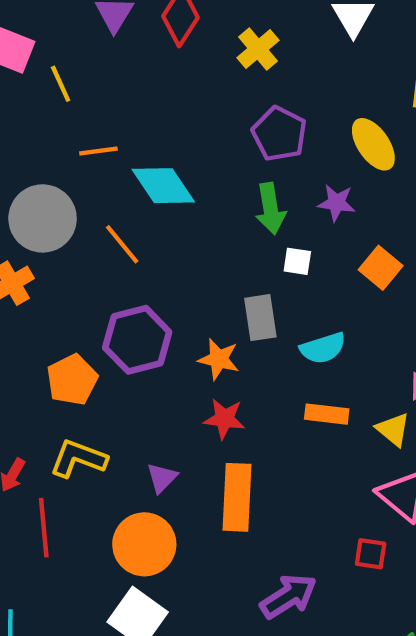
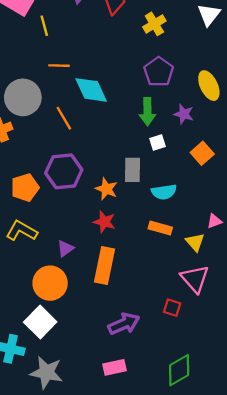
white square: (297, 261) -> (157, 143), turned -35

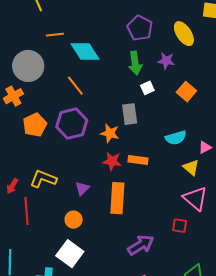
orange line: (64, 118) -> (75, 86), moved
orange pentagon: (25, 188) -> (35, 125), moved
cyan semicircle: (164, 192) -> (176, 138), moved
orange rectangle: (160, 228) -> (138, 160), moved
orange circle: (50, 283) -> (74, 220), size x0.6

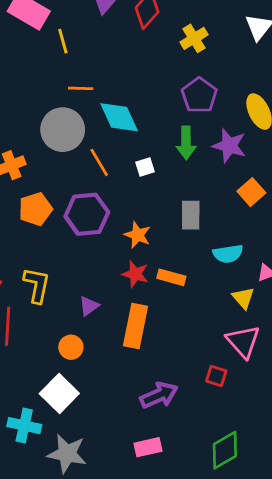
purple star: (166, 61) -> (229, 146), size x1.4
gray circle: (28, 66) -> (63, 130), moved
white square: (147, 88) -> (145, 167), moved
gray rectangle: (130, 114) -> (191, 215), moved
yellow L-shape: (43, 179) -> (37, 285), turned 72

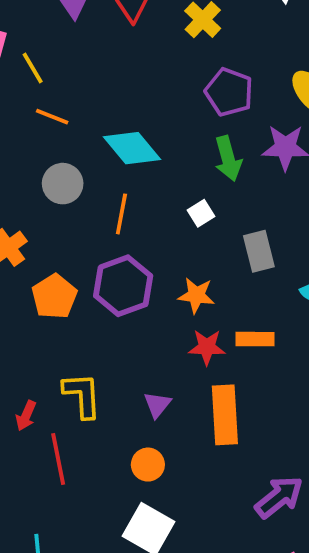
orange line: (81, 88) -> (52, 117), moved, turned 35
gray circle: (63, 130) -> (63, 184), size x0.7
orange line: (99, 162) -> (121, 214), turned 56
white square: (145, 167) -> (201, 213), moved

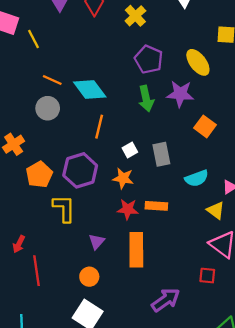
orange line: (52, 117) -> (52, 80), moved
white square: (201, 213) -> (130, 150), moved
orange line: (121, 214) -> (99, 127), moved
yellow L-shape: (82, 395) -> (64, 208), moved

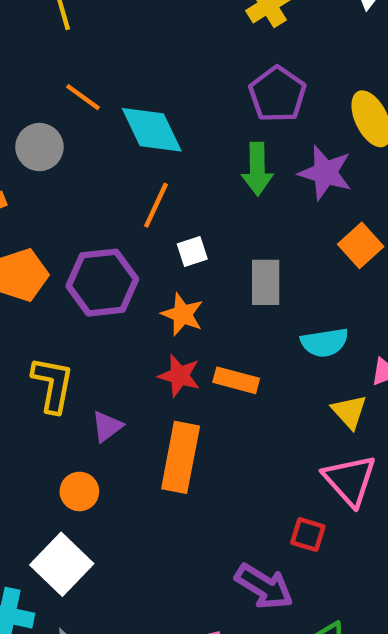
gray circle: (48, 108) -> (39, 147), moved
white square: (130, 150) -> (192, 252), moved
yellow L-shape: (64, 208) -> (53, 385), moved
purple arrow: (166, 300) -> (264, 587), moved, turned 56

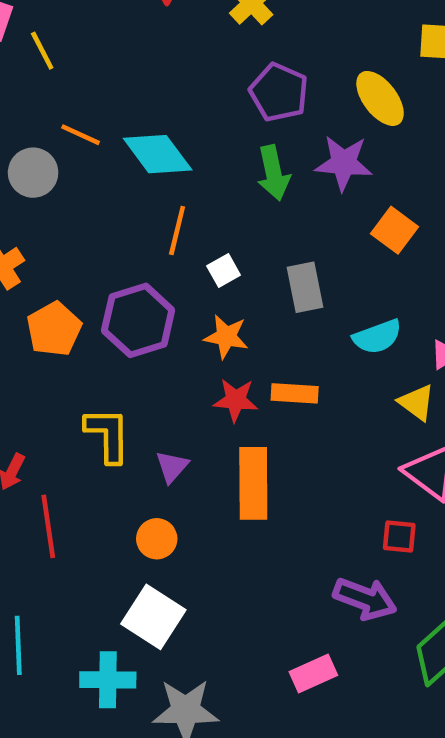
gray circle: (39, 147) -> (33, 173), moved

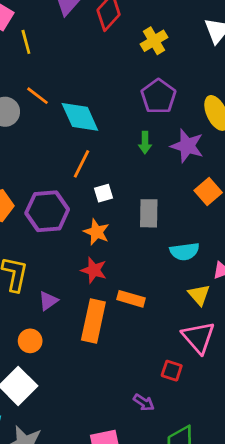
green arrow: (273, 173) -> (145, 143), size x0.7
orange rectangle: (295, 393) -> (131, 299), moved
purple arrow: (365, 599) -> (144, 402), size x0.6

